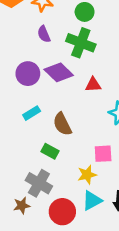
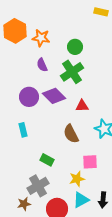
green cross: (81, 43) -> (72, 72), turned 35
cyan rectangle: (32, 113) -> (23, 130), moved, turned -72
brown semicircle: (62, 124) -> (71, 134), moved
gray cross: (39, 183) -> (38, 186), turned 30

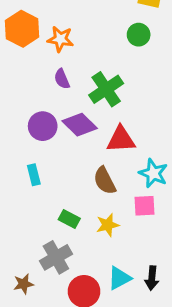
green circle: (75, 47) -> (139, 35), moved
red triangle: (82, 106) -> (121, 139), size x1.5
pink square: (90, 162) -> (144, 206), moved
yellow star: (77, 179) -> (108, 225), moved
brown star: (24, 204) -> (24, 284), moved

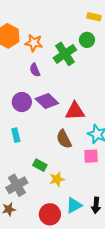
green cross: (106, 89) -> (65, 54), moved
yellow star: (108, 225) -> (57, 179), moved
gray cross: (56, 257) -> (17, 185), moved

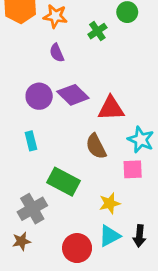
green cross: (65, 54) -> (97, 31), size x0.6
green rectangle: (40, 165) -> (63, 182), size x1.6
yellow star: (57, 179) -> (110, 203), moved

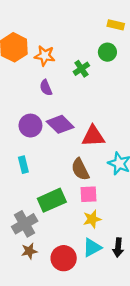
pink square: (133, 169) -> (88, 194), moved
green rectangle: (63, 182) -> (52, 200), turned -52
brown star: (21, 241) -> (29, 251), moved

